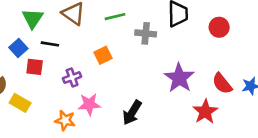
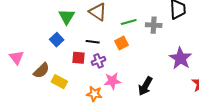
green line: (115, 17) -> (129, 22), moved
black line: (50, 44) -> (93, 42), moved
red square: (35, 67) -> (78, 58), moved

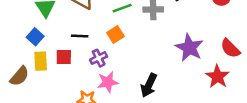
purple cross: (98, 61) -> (99, 58), moved
yellow rectangle: (59, 82) -> (41, 61), moved, turned 63

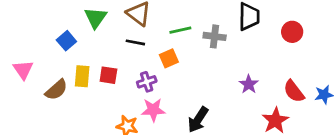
black line: (80, 36) -> (135, 42), moved
blue square: (35, 37) -> (66, 41), moved
purple star: (189, 48) -> (249, 84), size x0.6

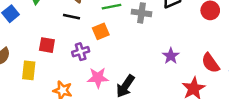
yellow rectangle: (82, 76) -> (29, 70), moved
pink star: (153, 110) -> (98, 78), moved

